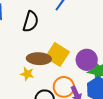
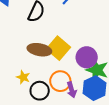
yellow star: (27, 74) -> (23, 77), moved

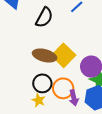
yellow star: (23, 77) -> (39, 100), moved
black circle: (40, 91) -> (42, 83), moved

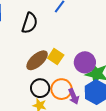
brown ellipse: (45, 55) -> (37, 60), turned -45
yellow square: (64, 55) -> (56, 57), size x0.7

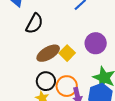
black semicircle: (30, 23) -> (34, 24), moved
purple circle: (85, 62) -> (96, 43), moved

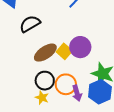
black semicircle: (34, 24) -> (30, 24), turned -145
purple circle: (96, 43) -> (80, 47), moved

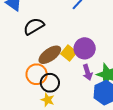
orange circle: (66, 84) -> (37, 74), moved
purple arrow: (77, 93) -> (88, 72), moved

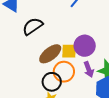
yellow square: (69, 53) -> (69, 51), turned -35
orange circle: (37, 74) -> (64, 72), moved

